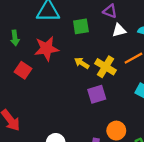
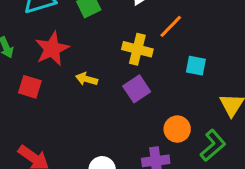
yellow arrow: (82, 63) -> (87, 79), moved

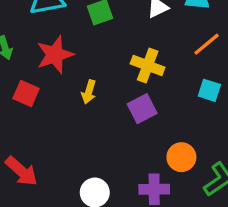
orange line: (171, 26) -> (207, 44), moved
yellow arrow: (87, 79) -> (89, 92), turned -95

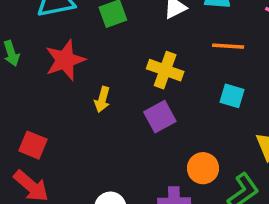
orange line: (207, 44) -> (228, 46), turned 44
red square: (26, 93) -> (33, 145), moved

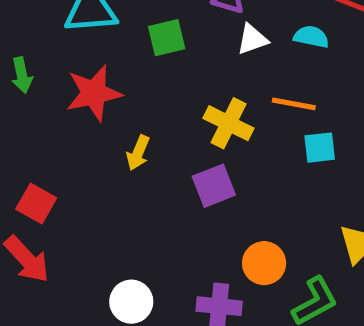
orange line: (228, 46) -> (294, 104), moved
cyan square: (232, 96) -> (320, 148), moved, turned -30

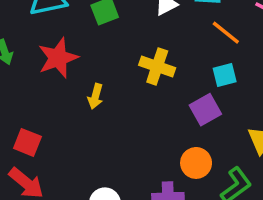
orange line: (294, 104) -> (226, 33), moved, turned 36
purple square: (214, 186) -> (205, 110), moved

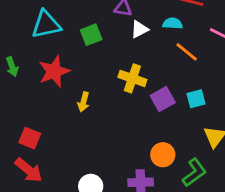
cyan square: (225, 75) -> (196, 99), moved
purple square: (205, 110) -> (163, 99), moved

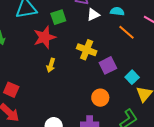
red star: (54, 71) -> (45, 37), moved
cyan square: (196, 99) -> (132, 77), moved, turned -32
orange circle: (163, 155) -> (100, 98), moved

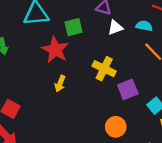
red star: (45, 37) -> (55, 50), turned -30

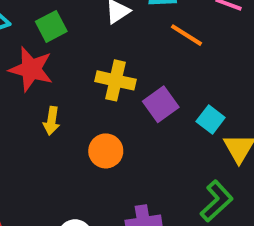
orange circle: (116, 127) -> (106, 151), moved

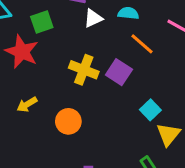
purple square: (161, 104) -> (119, 72), moved, turned -30
yellow arrow: (52, 121) -> (27, 104), moved, turned 42

